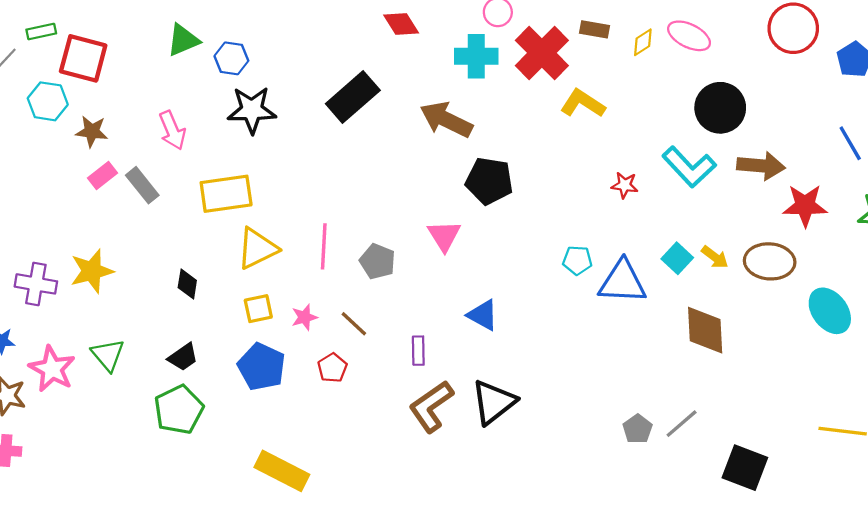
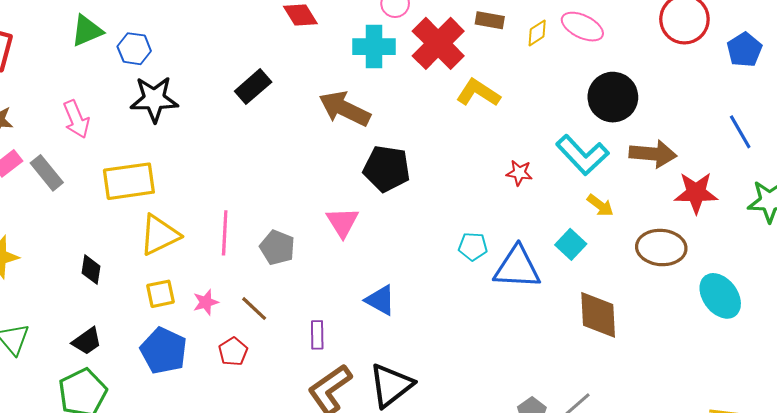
black rectangle: (353, 97) -> (253, 87), size x0.7
yellow arrow: (715, 257) -> (600, 205), moved

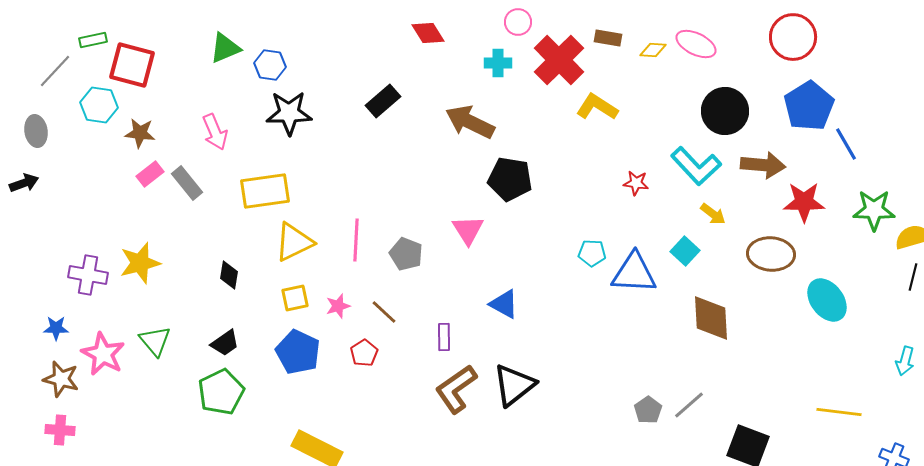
yellow diamond: (537, 33) -> (653, 50), turned 36
cyan cross: (374, 47) -> (498, 63), size x0.7
blue pentagon: (744, 50) -> (809, 106), moved, size x1.5

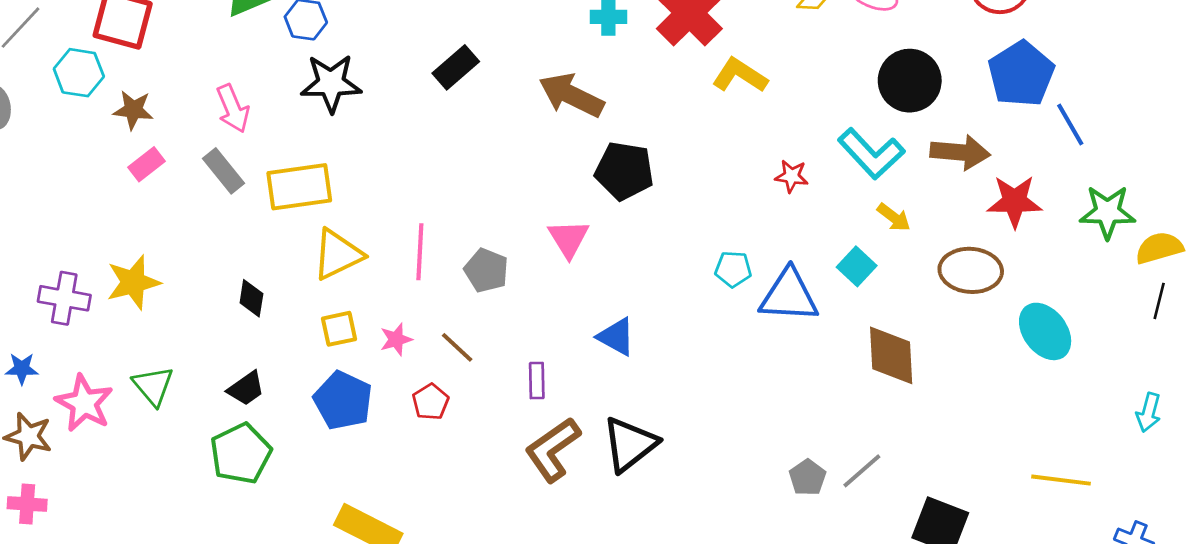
gray rectangle: (187, 183) -> (224, 171), moved

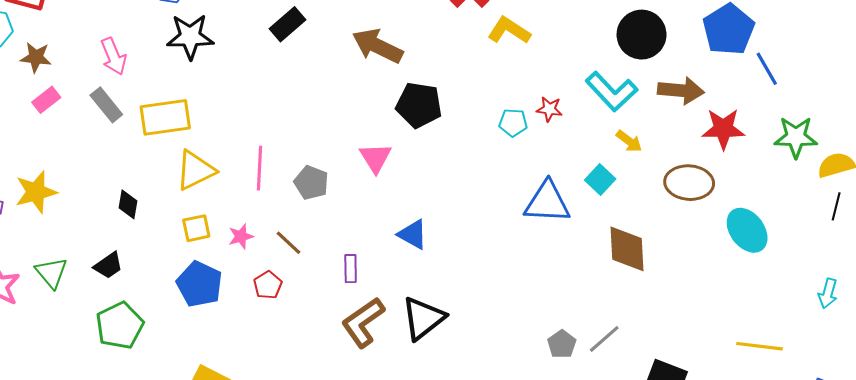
cyan pentagon: (733, 269) -> (513, 123), moved
black trapezoid: (246, 389) -> (108, 265), moved

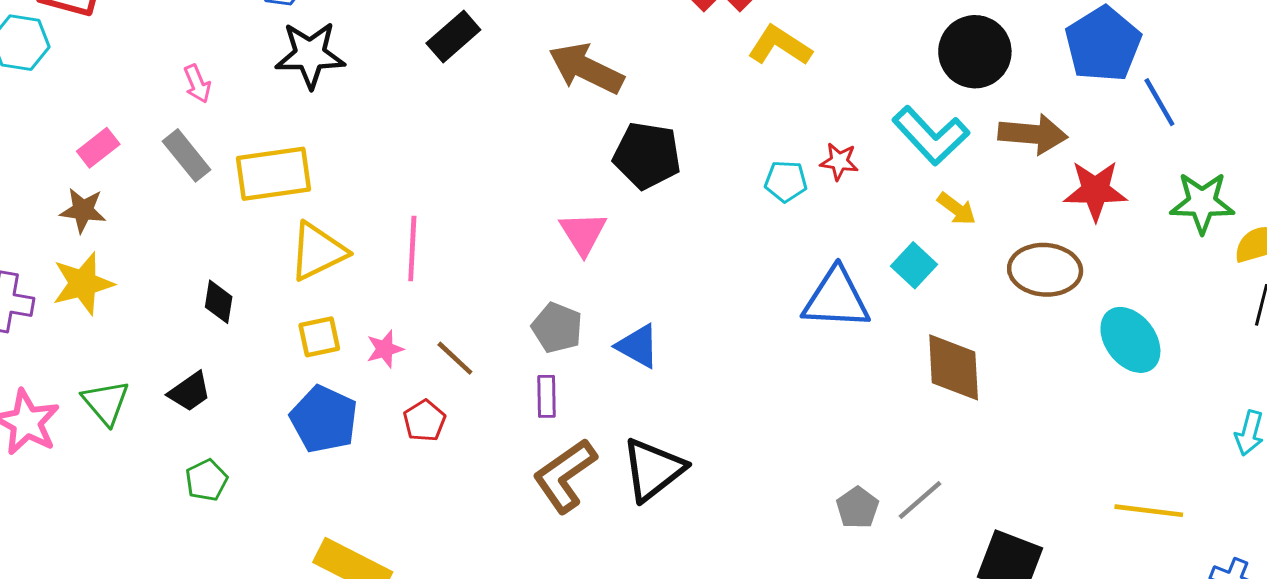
pink arrow: (114, 56) -> (197, 84), size x0.7
brown star: (36, 57) -> (83, 210), moved
gray pentagon: (311, 183) -> (557, 328), moved
green pentagon: (120, 325) -> (206, 480), size x0.6

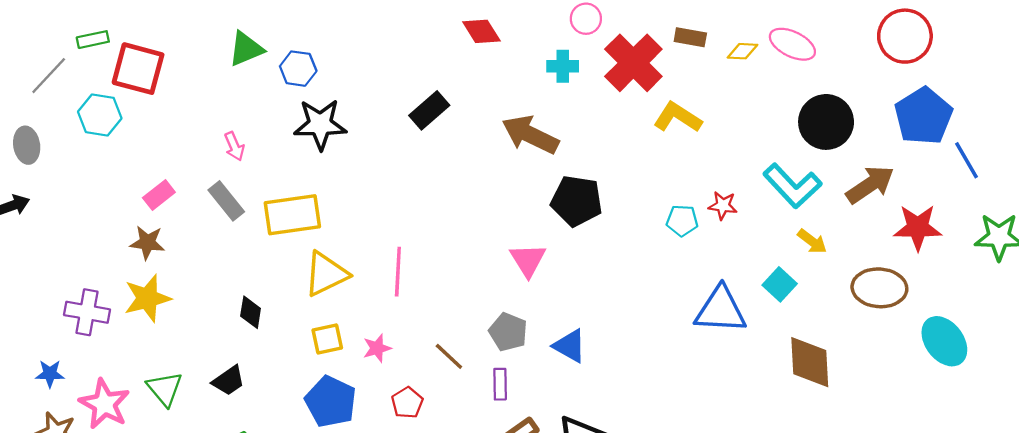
brown arrow: (1033, 134) -> (870, 185), turned -39
brown line: (455, 358) -> (449, 356), moved

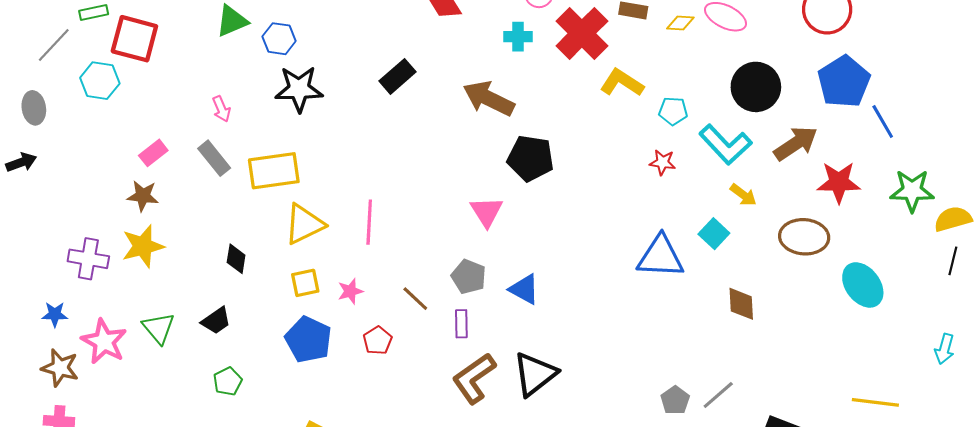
cyan pentagon: (682, 221) -> (673, 111), moved
brown diamond: (810, 362) -> (741, 304), size x0.7

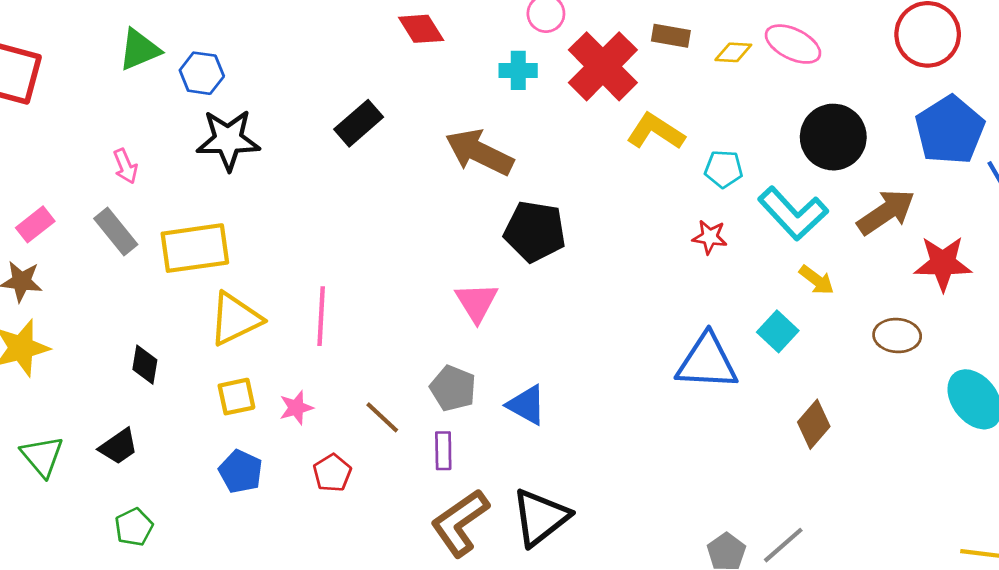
brown ellipse: (804, 237) -> (897, 336), size x0.7
brown diamond: (741, 304) -> (814, 424), turned 44
blue pentagon: (308, 339) -> (241, 472), size x0.7

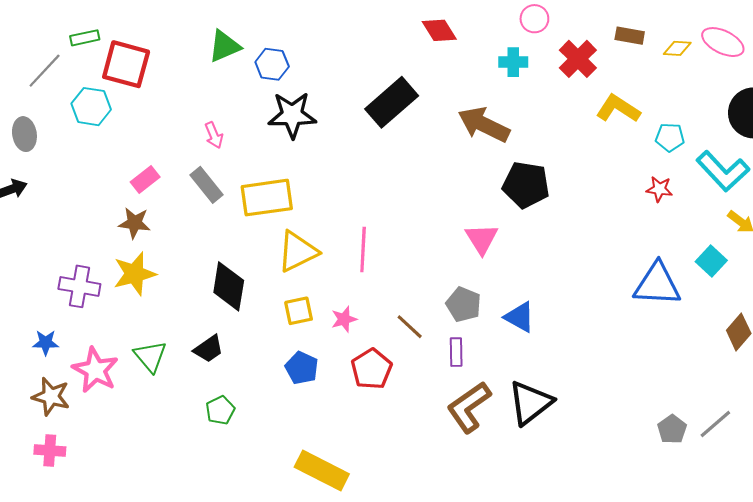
red cross: (603, 66) -> (578, 59), size x0.7
black rectangle: (359, 123) -> (392, 102), size x1.4
black diamond: (145, 365) -> (229, 286), size x1.6
red pentagon: (332, 473) -> (372, 369), size x1.4

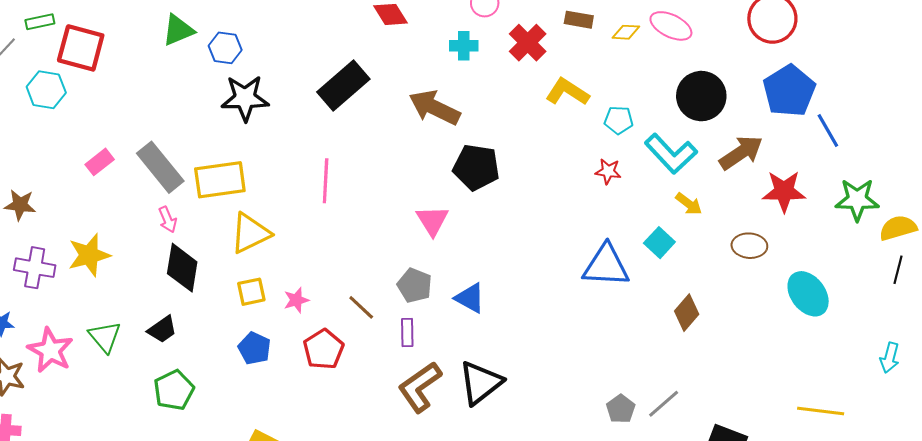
pink arrow: (214, 135) -> (168, 220), moved
gray rectangle: (206, 185) -> (160, 167), size x1.4
brown star: (135, 223) -> (20, 205), moved
pink line: (363, 249) -> (326, 181), moved
green pentagon: (220, 410) -> (174, 390), size x1.4

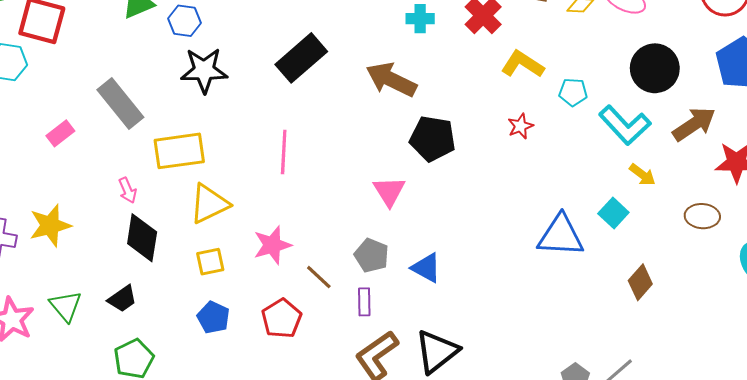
gray rectangle: (160, 167) -> (120, 103), moved
red star: (608, 171) -> (520, 126), moved, turned -30
pink star: (296, 300) -> (272, 245), moved, size x1.5

